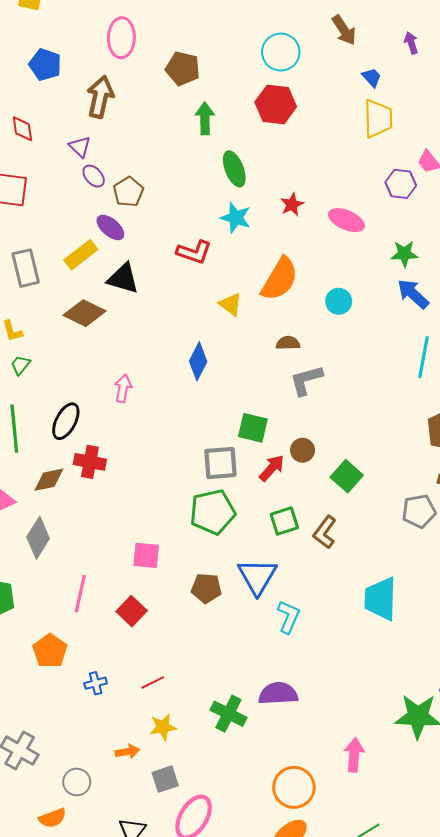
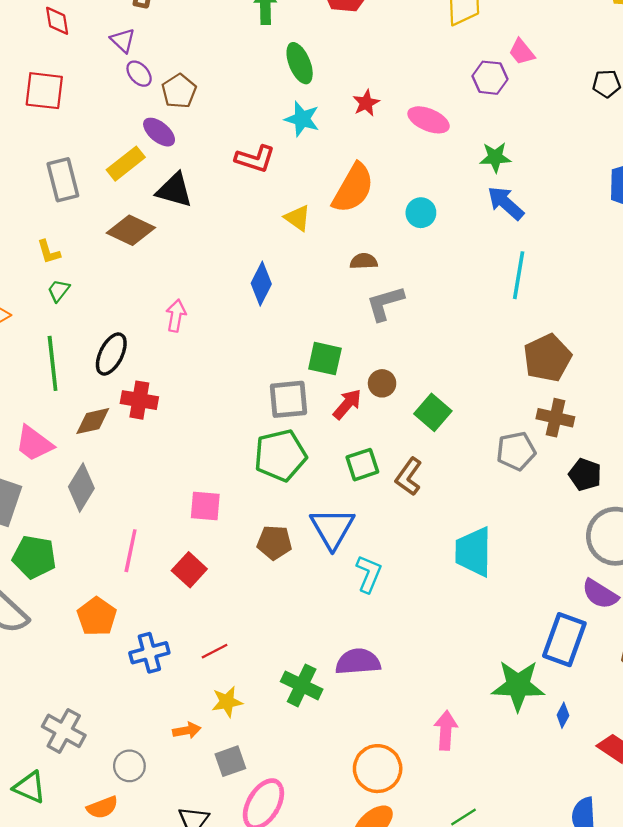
blue cross: (96, 683) -> (149, 653), size x1.5

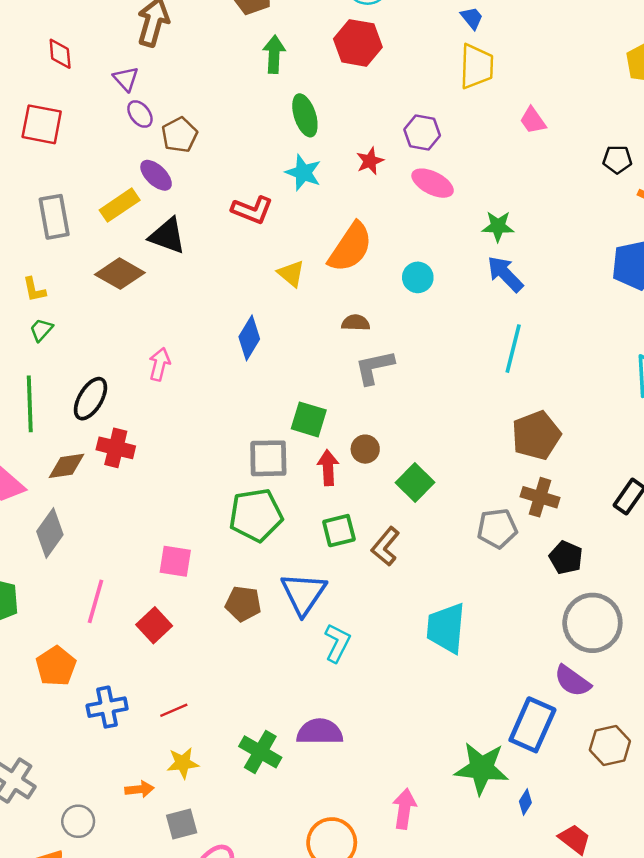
purple hexagon: (490, 78) -> (422, 133), moved
red arrow: (347, 404) -> (328, 468), turned -48

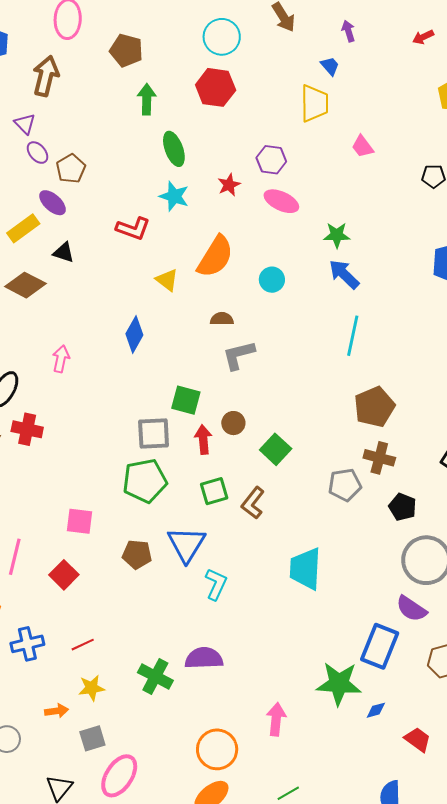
blue trapezoid: (472, 18) -> (330, 66), moved
black triangle: (167, 236) -> (64, 252), size x0.7
blue diamond: (525, 802) -> (376, 710), turned 45

